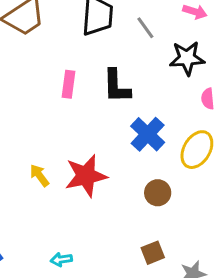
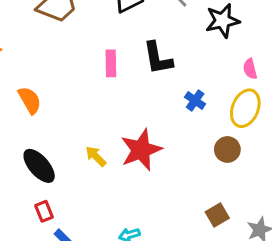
pink semicircle: (208, 99) -> (250, 69), moved
blue cross: (148, 134) -> (195, 100), size x0.6
brown circle: (158, 193) -> (227, 150), moved

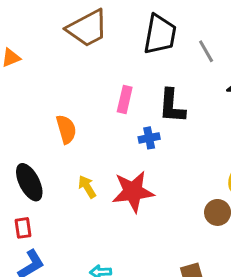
orange semicircle: (30, 100) -> (66, 129), moved
blue cross: (195, 100) -> (149, 138), moved, turned 30

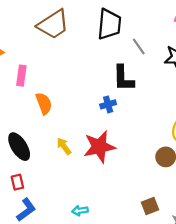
gray line: (206, 51) -> (139, 46), moved
pink rectangle: (125, 100) -> (21, 76), moved

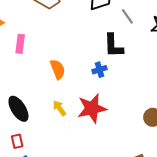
orange semicircle: (44, 103) -> (58, 69), moved

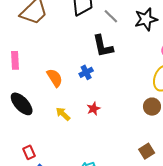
blue cross: (100, 70) -> (86, 72), moved
red star: (92, 108) -> (93, 109), size x0.5
black ellipse: (18, 109) -> (22, 104), moved

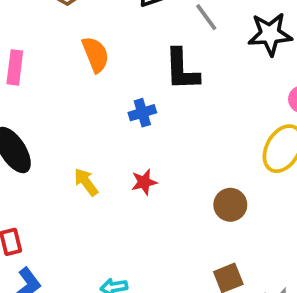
orange semicircle: (55, 78) -> (96, 54), moved
brown circle: (152, 107) -> (230, 205), moved

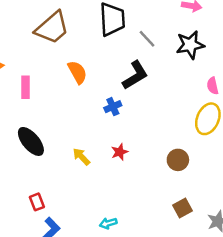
black L-shape: (182, 70) -> (135, 75), turned -112

